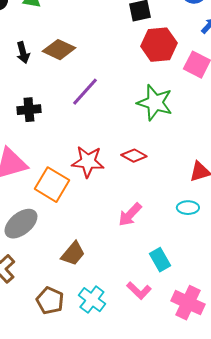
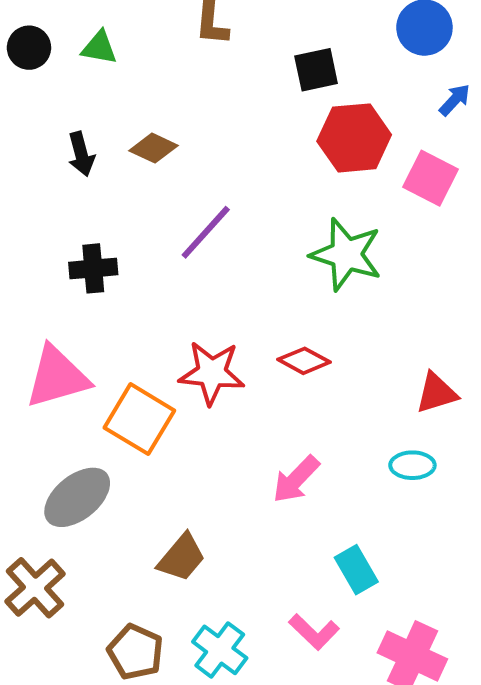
brown diamond: (59, 50) -> (153, 148), size x0.7

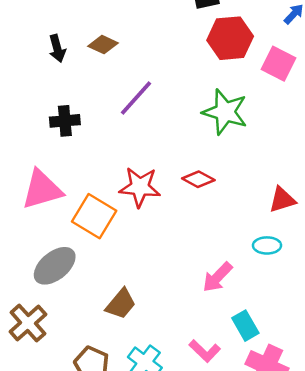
pink arrow: (296, 479) -> (217, 277), moved
cyan rectangle: (356, 570) -> (245, 326), moved

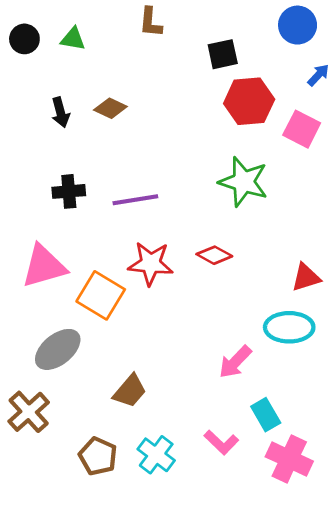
purple line: (136, 98) -> (135, 200), moved, turned 39
cyan ellipse: (267, 245) -> (289, 327), size x1.6

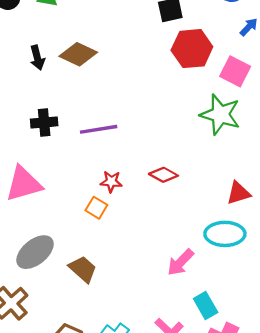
brown diamond: (110, 108) -> (78, 54), size x1.4
green star: (243, 182) -> (220, 115), moved
red star: (151, 264) -> (111, 182), size x0.6
orange square: (101, 295) -> (96, 208), moved, size x0.6
brown trapezoid: (130, 391) -> (83, 269), moved, turned -88

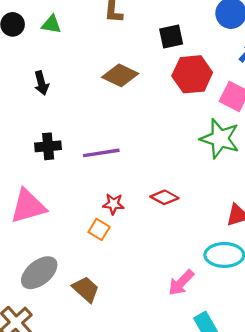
brown diamond: (78, 54) -> (120, 75), moved

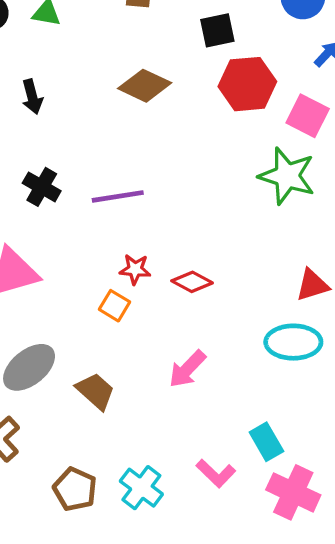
black cross: (48, 146) -> (42, 187), turned 35
red diamond: (164, 197) -> (192, 282), moved
pink arrow: (181, 283) -> (187, 369), moved

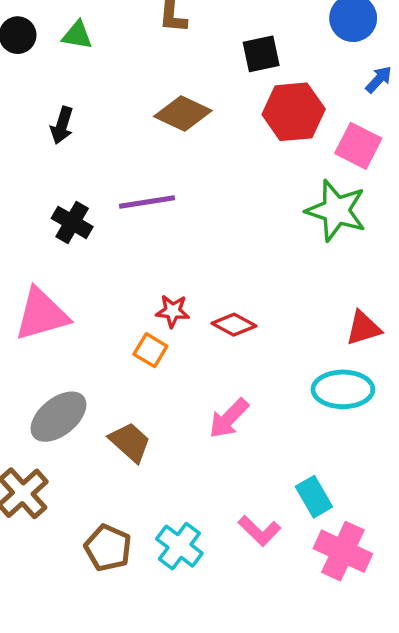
black arrow: (32, 97) -> (62, 125), turned 32
purple line: (118, 196) -> (147, 202), moved

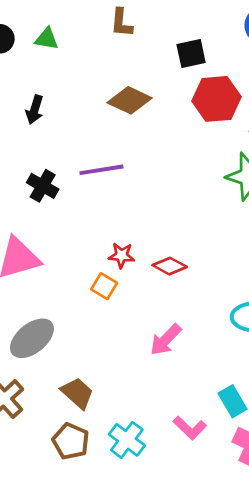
brown trapezoid: (130, 442) -> (77, 393), moved

